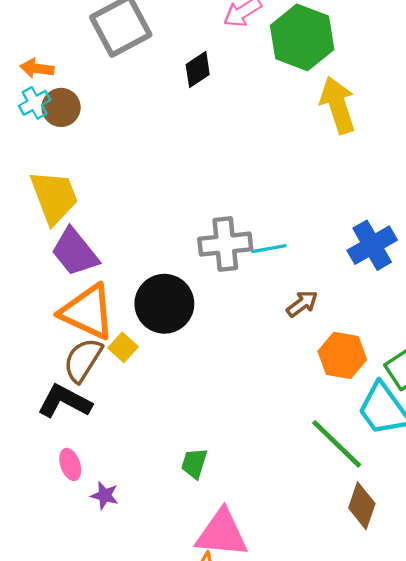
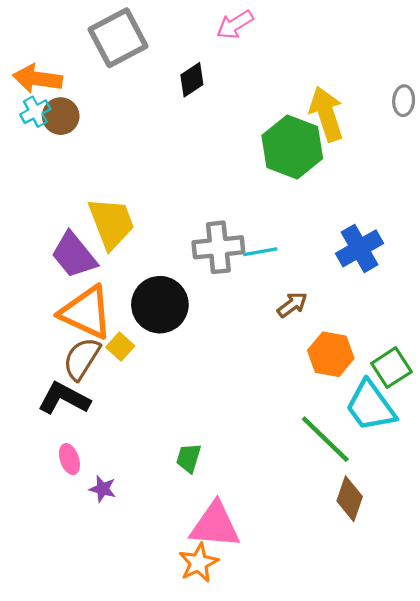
green hexagon: (302, 37) -> (292, 147), moved
orange arrow: (37, 68) -> (37, 79), size x1.5
yellow trapezoid: (54, 197) -> (111, 223), moved

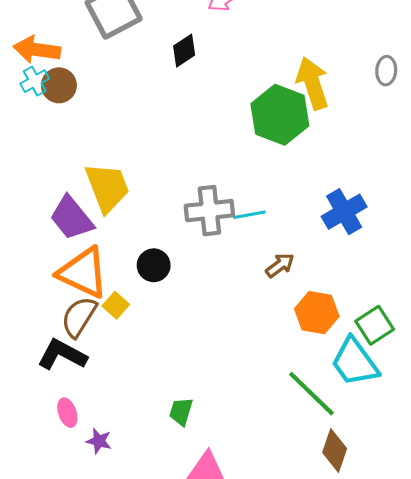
black circle: (160, 305) -> (154, 265), size x0.6

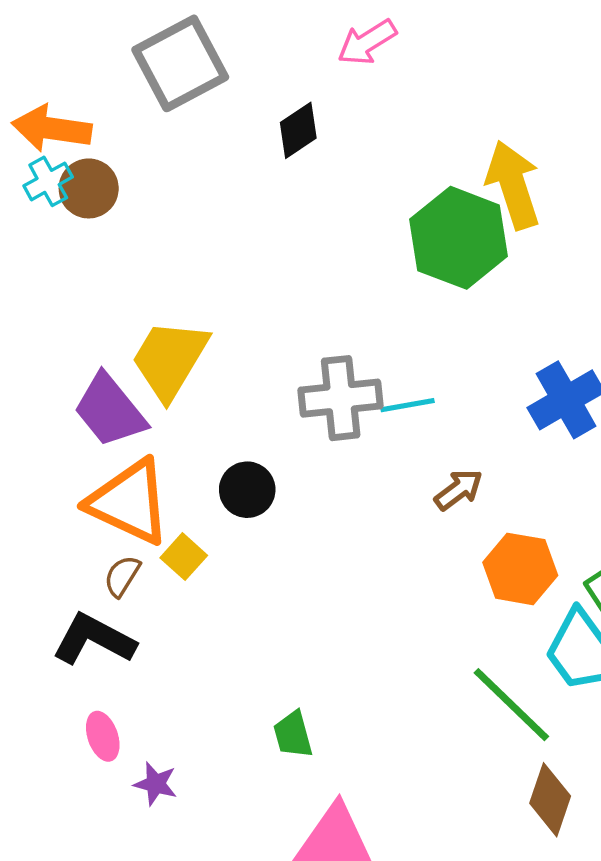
yellow trapezoid: (107, 187) -> (170, 359), turned -128
brown semicircle: (79, 317) -> (122, 576), size x0.6
green trapezoid: (181, 412) -> (293, 735), turned -32

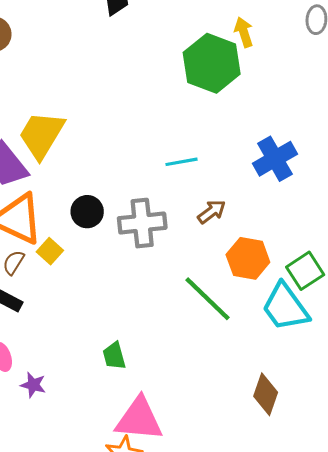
yellow arrow: (513, 185) -> (244, 32), size x0.6
gray cross: (341, 398) -> (142, 223), moved
green line: (511, 705) -> (208, 299), moved

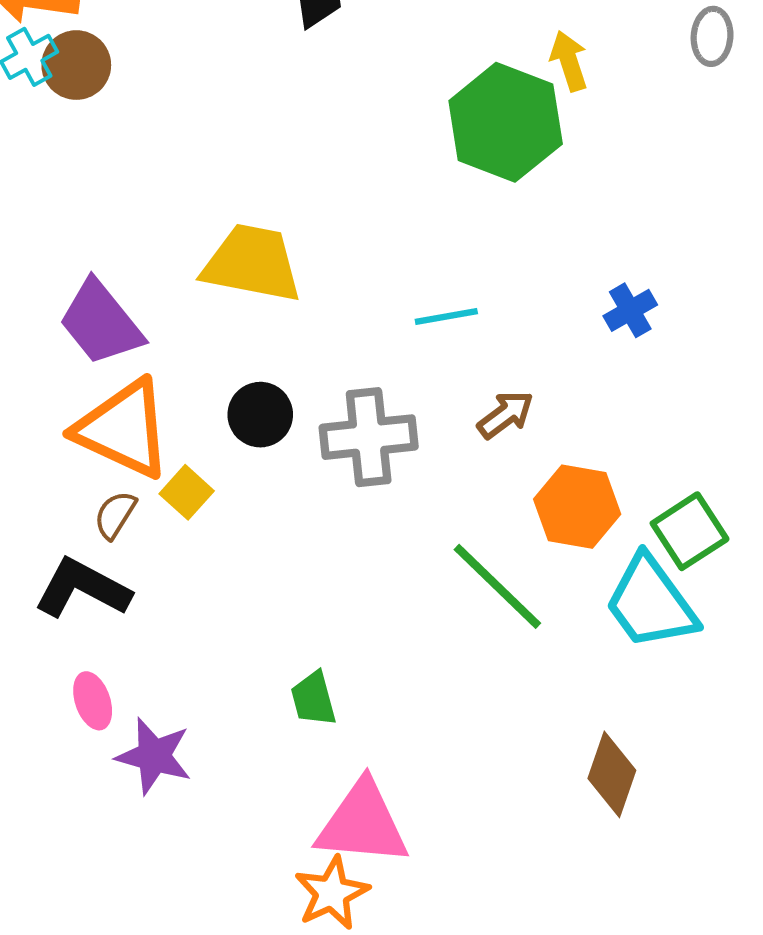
yellow trapezoid: (41, 135) -> (252, 263), moved, turned 70
blue cross: (275, 159) -> (630, 310), size x0.6
purple star: (33, 385) -> (154, 756), size x1.5

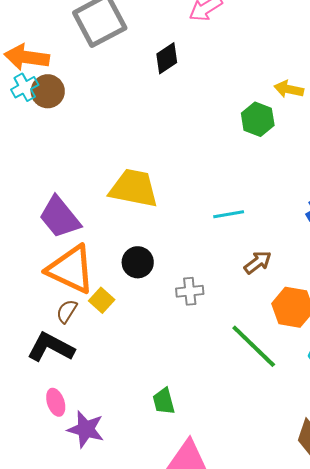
yellow arrow: (569, 61) -> (289, 89), turned -60
green hexagon: (506, 122) -> (258, 119), size x0.6
gray cross: (369, 437) -> (190, 291), moved, size x0.6

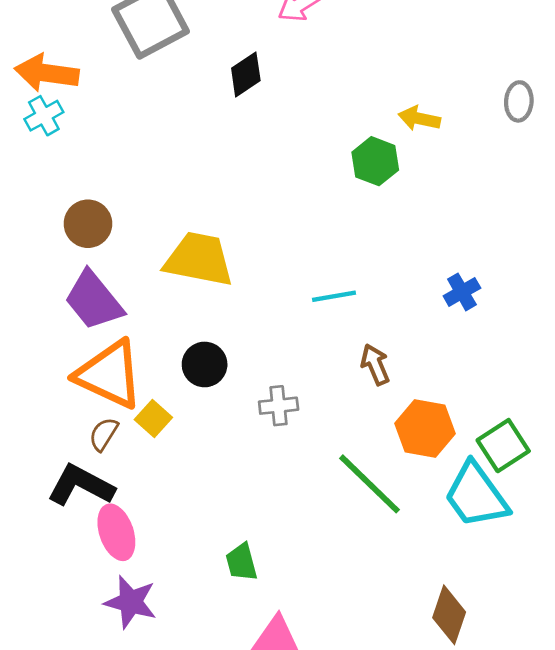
brown circle: (48, 91) -> (88, 224), moved
brown arrow: (258, 262) -> (375, 364), turned -76
pink ellipse: (56, 402) -> (116, 532), moved, size x1.4

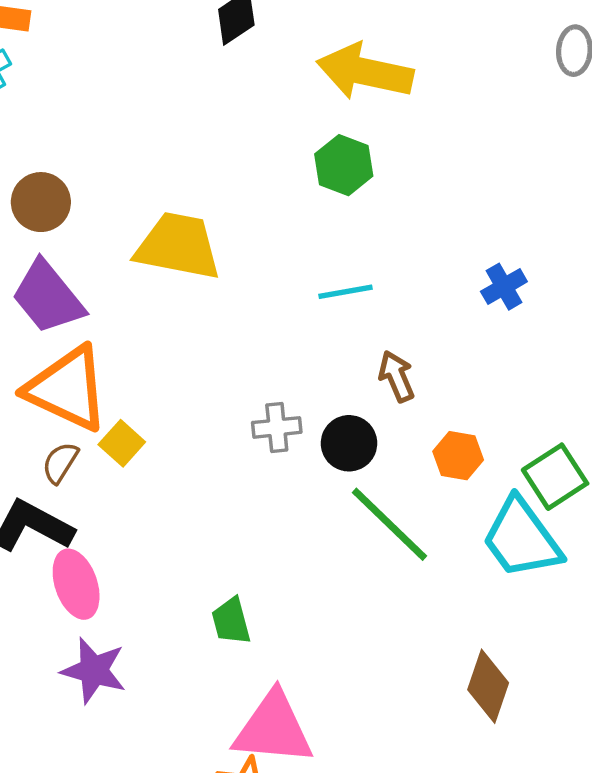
yellow arrow: (419, 118) -> (365, 72), moved, size x1.8
green hexagon: (375, 161) -> (344, 165), moved
black circle: (205, 364) -> (349, 443), moved
orange hexagon: (425, 428) -> (458, 456), size x0.7

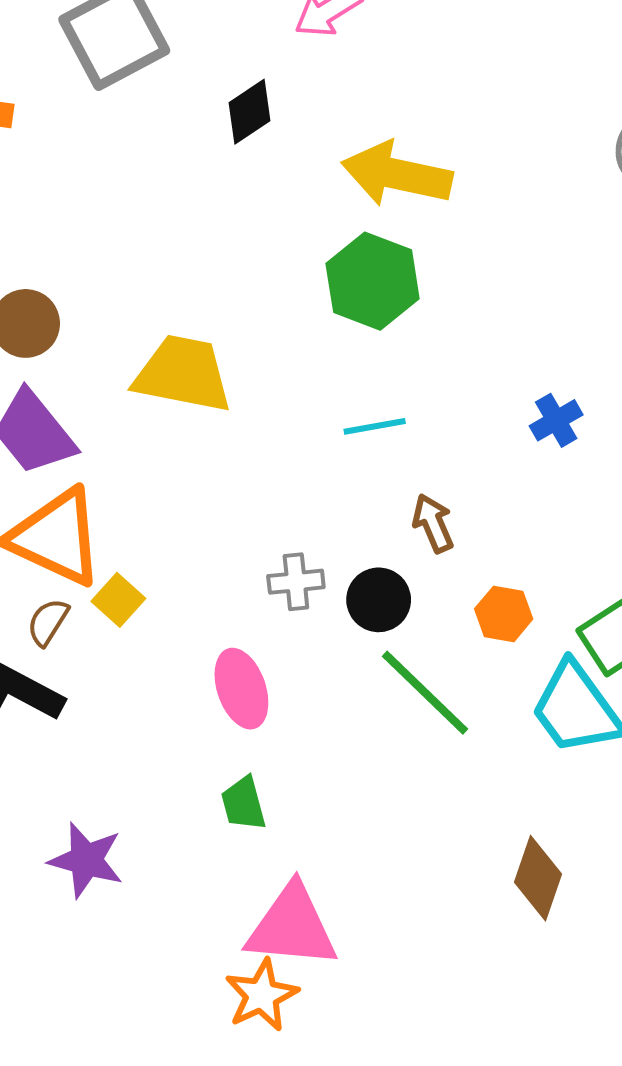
green hexagon: (344, 165) -> (373, 281), size x1.4
pink ellipse: (76, 584) -> (241, 689), moved

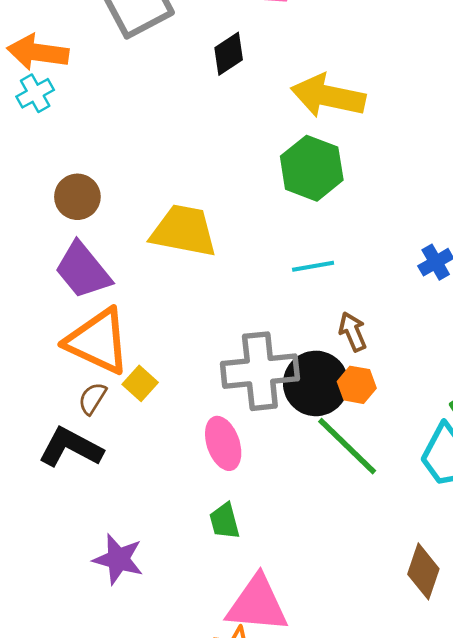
gray cross: (296, 582) -> (260, 371), size x2.0
black circle: (379, 600) -> (316, 383), size x1.5
orange hexagon: (504, 614) -> (357, 385), moved

